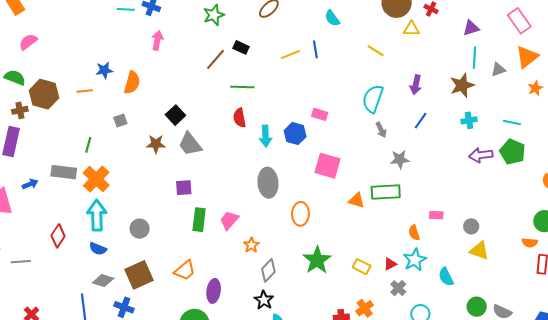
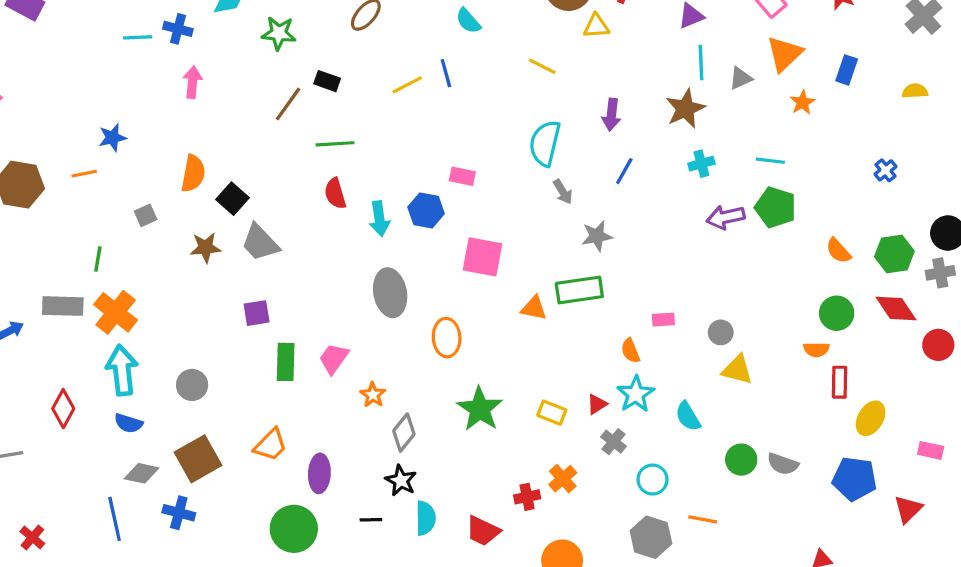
green star: (214, 15) -> (279, 33), turned 30
orange semicircle: (132, 83) -> (193, 173), moved

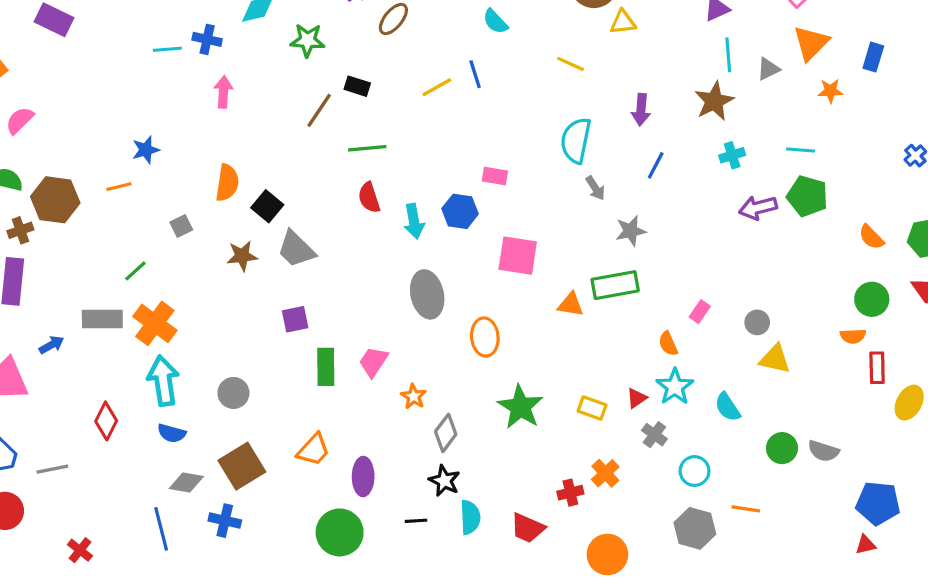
orange star: (802, 102) -> (830, 91), turned 30
green line: (98, 259) -> (135, 271), turned 40
pink rectangle: (663, 320) -> (700, 312), turned -50
blue pentagon: (854, 479) -> (878, 503), moved

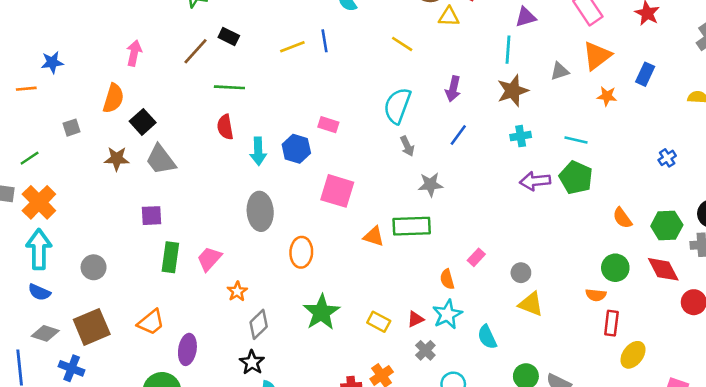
cyan line: (728, 55) -> (508, 50), moved
pink arrow: (223, 92) -> (134, 53), moved

